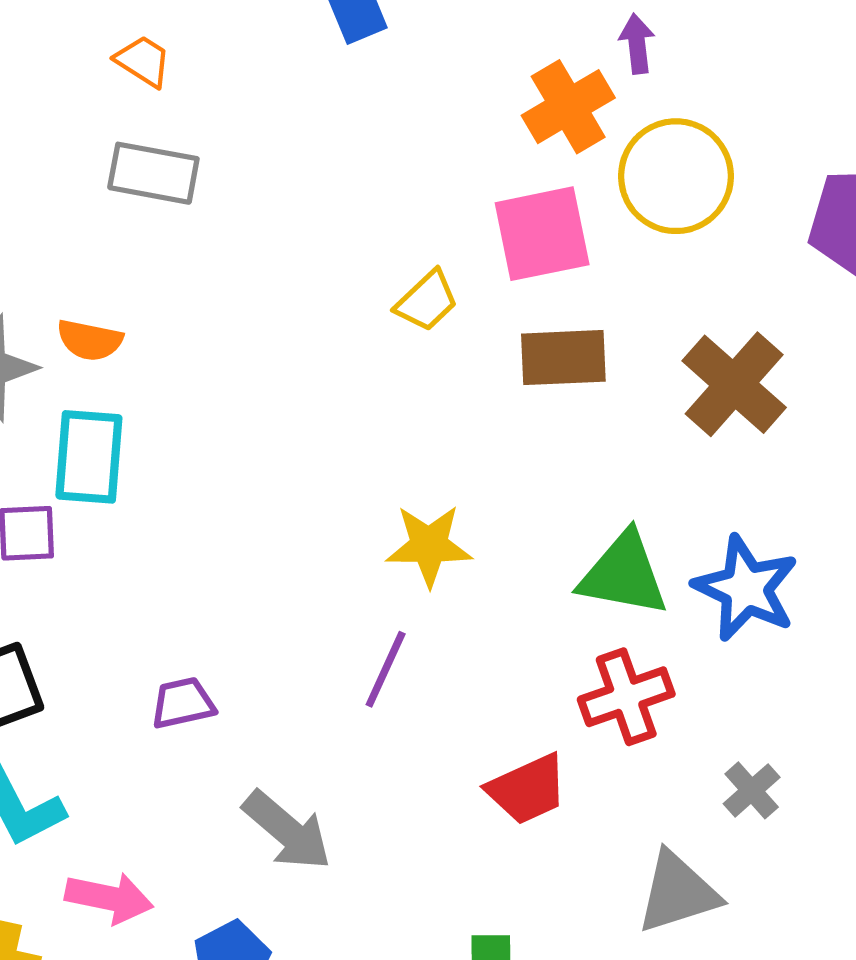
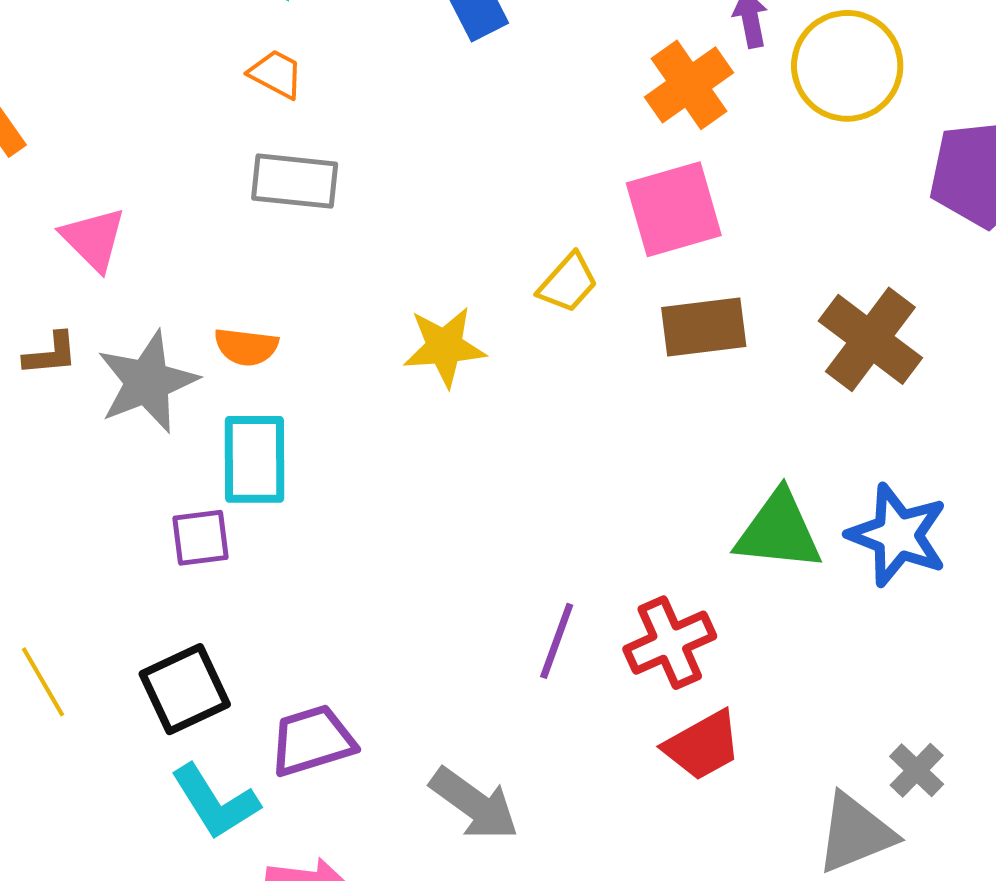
yellow circle: (676, 176) -> (847, 66), moved
yellow star: (429, 546) -> (444, 347), moved
red cross: (626, 697) -> (670, 643), moved
purple trapezoid: (183, 703) -> (312, 741), moved, size x1.4
gray cross: (752, 790) -> (917, 770), moved

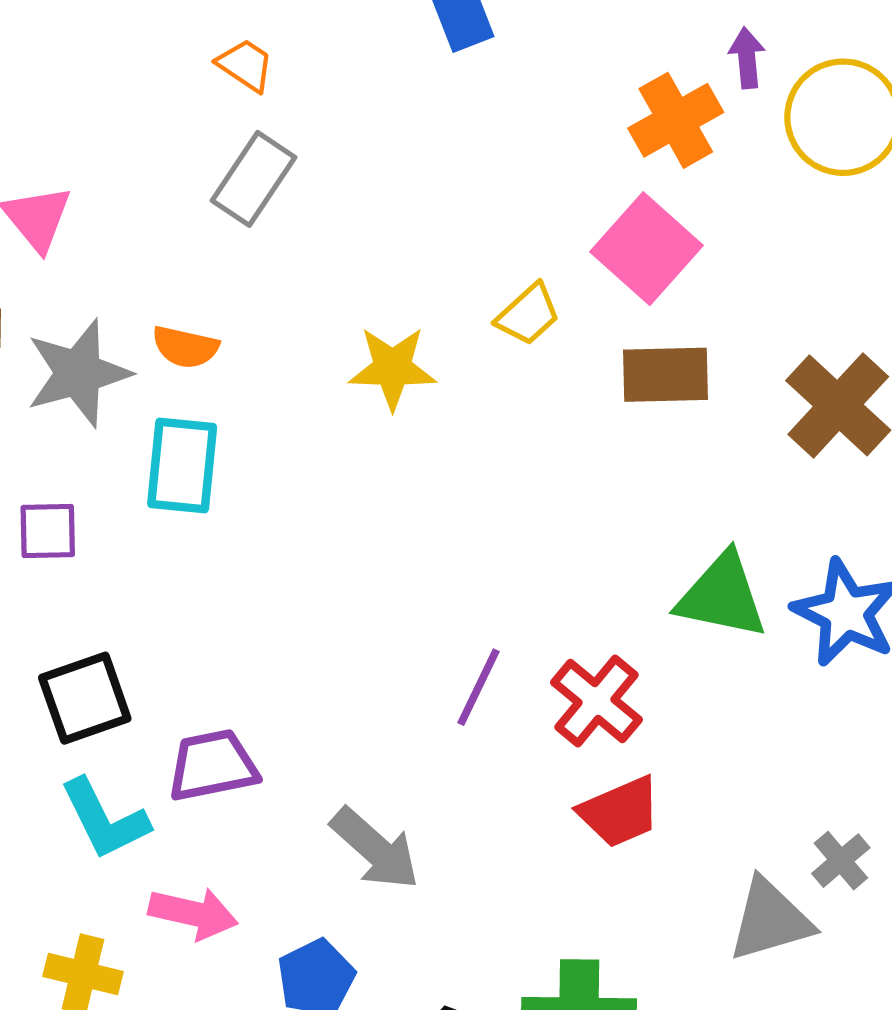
gray rectangle: (295, 181) -> (254, 179), turned -68
pink square: (674, 209) -> (647, 249), turned -38
purple square: (200, 538) -> (48, 531), moved
red cross: (670, 643) -> (596, 701), turned -32

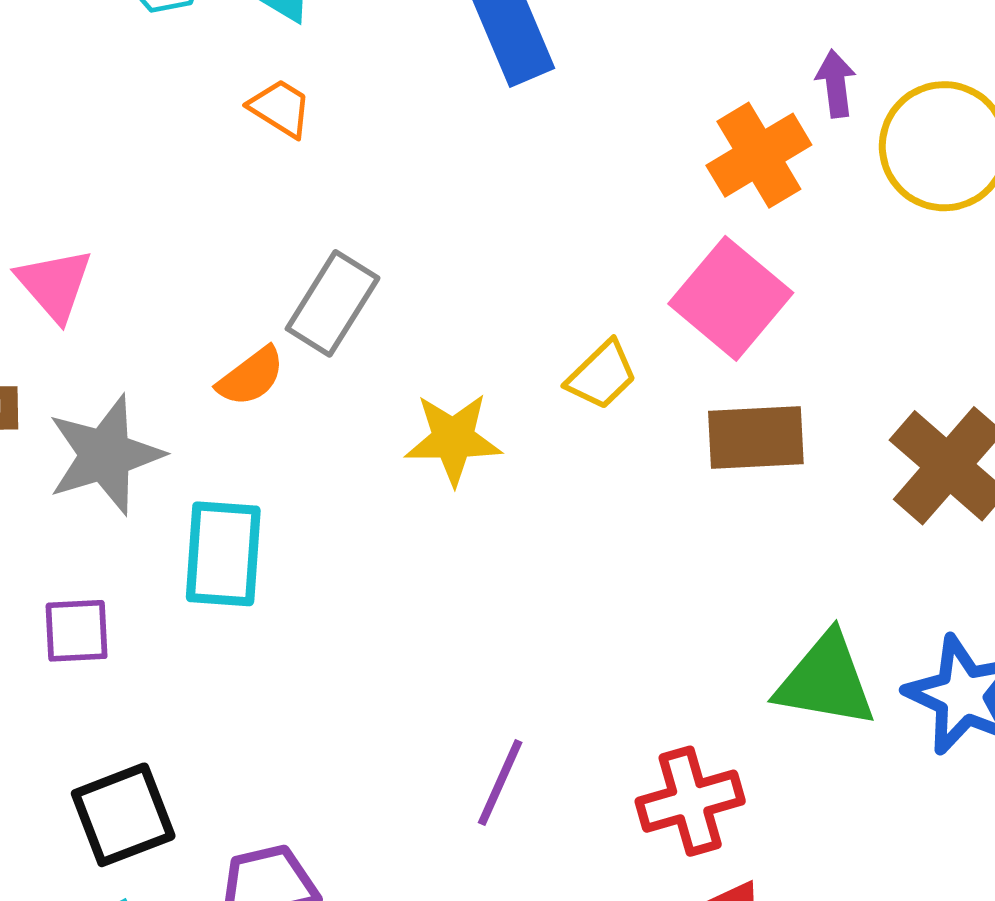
gray rectangle: (254, 179) -> (333, 303), moved
orange semicircle: (185, 347) -> (251, 377), moved, turned -48
purple line: (479, 687) -> (500, 783), moved
red cross: (596, 701) -> (690, 801), turned 36

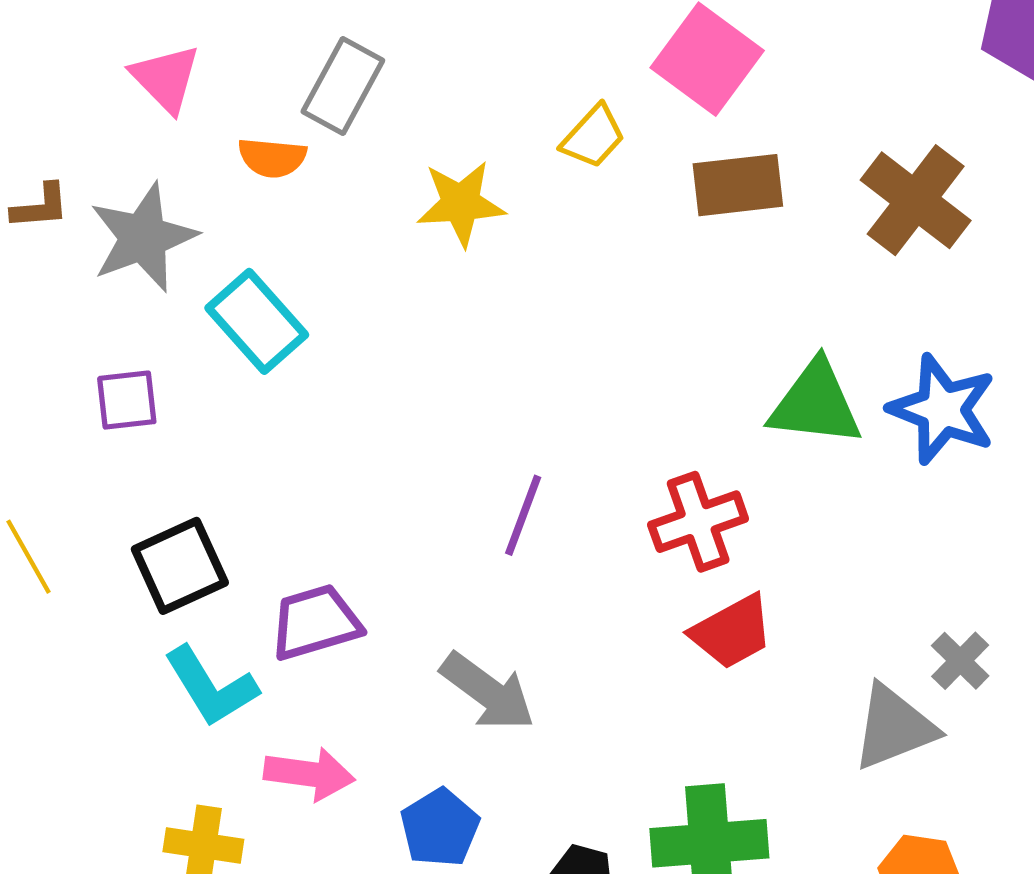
pink triangle: (55, 284) -> (166, 78), moved
orange semicircle: (251, 377) -> (272, 158), turned 46
cyan rectangle: (223, 554) -> (257, 321), turned -42

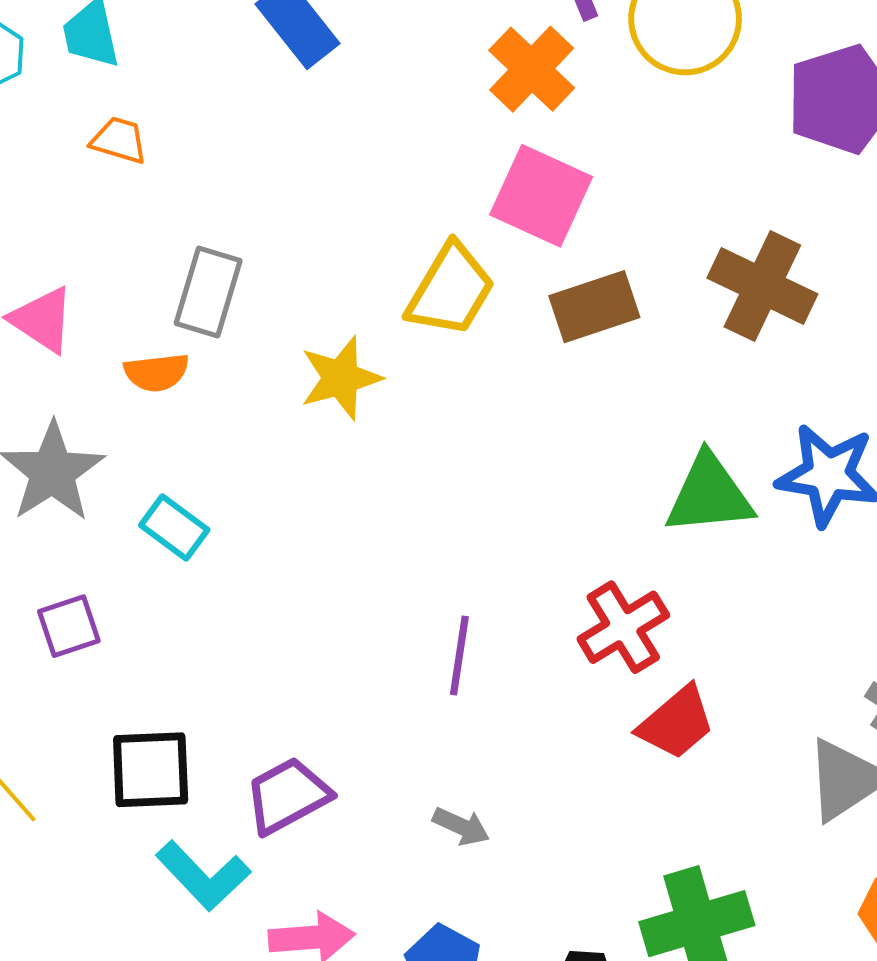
yellow trapezoid: (593, 137) -> (451, 290), size x1.5
cyan rectangle: (257, 321) -> (174, 528), size x0.7
black square: (180, 566) -> (151, 770), turned 34
gray arrow: (488, 692) -> (461, 826), size x0.6

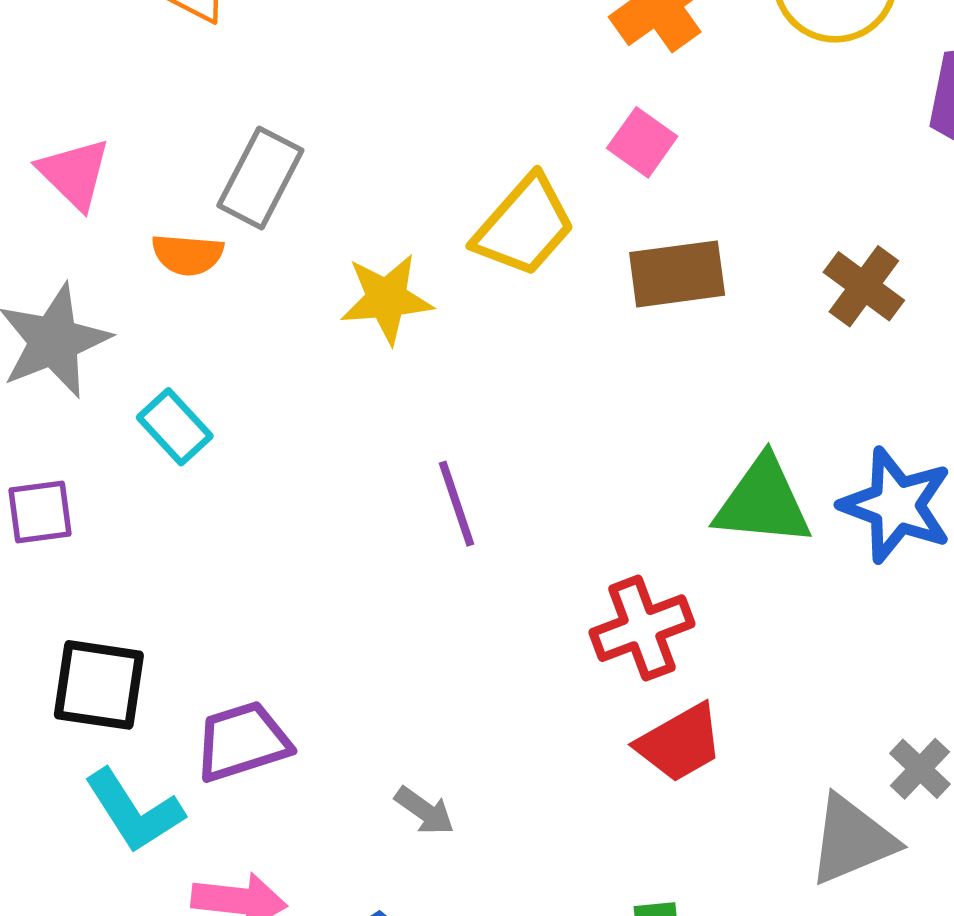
pink square: (541, 196) -> (642, 142), size x0.6
brown cross: (762, 286) -> (864, 286), size x0.7
purple line: (459, 655) -> (457, 504), moved, turned -38

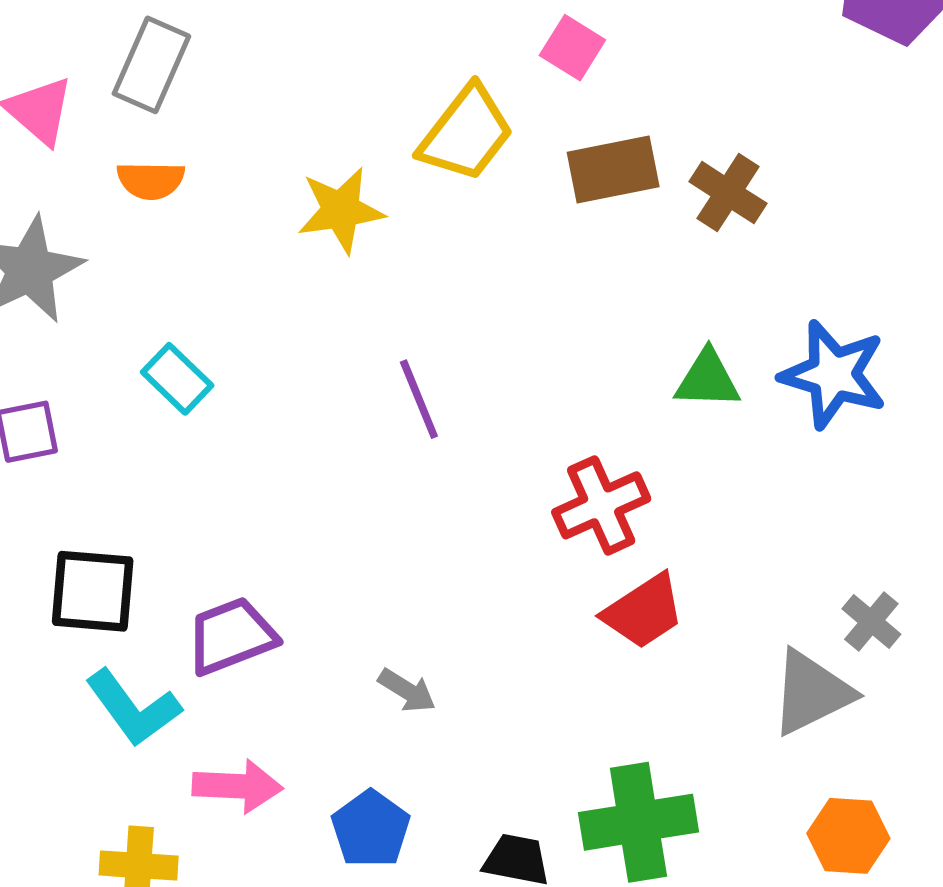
gray rectangle: (260, 178) -> (151, 65), moved
brown cross: (864, 286) -> (728, 193), moved
cyan rectangle: (175, 427) -> (177, 379), moved
green triangle: (763, 502) -> (708, 379), size x0.7

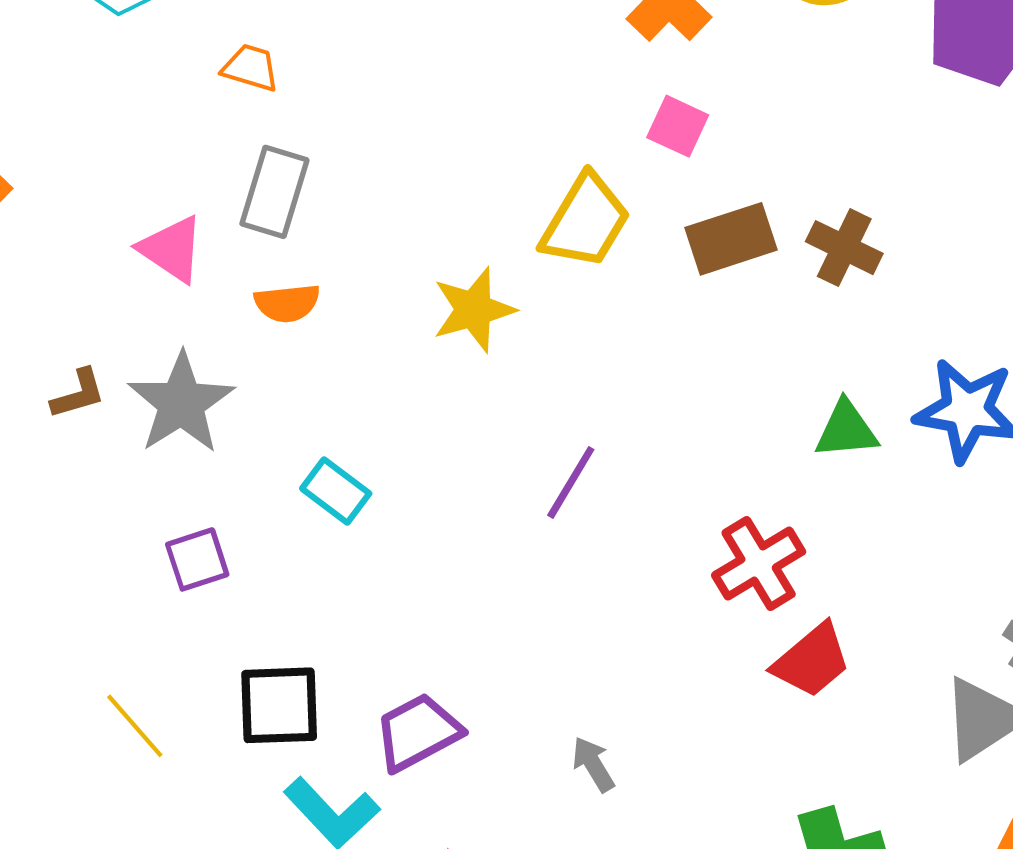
purple line: (419, 399) -> (571, 482), turned 60
gray arrow: (407, 691) -> (593, 764), turned -146

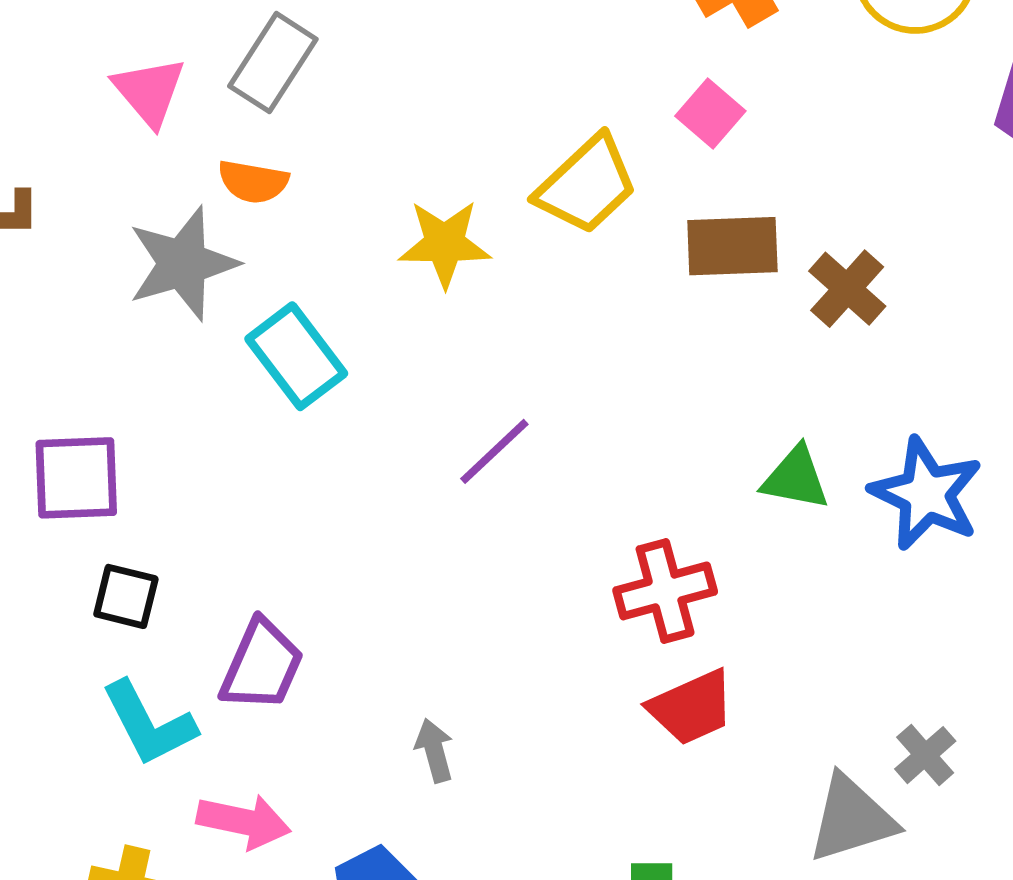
gray star: (181, 403) -> (183, 264), moved
cyan rectangle: (336, 491) -> (296, 356), moved, size x1.4
purple square: (197, 559) -> (76, 478), moved, size x1.4
black square: (279, 705) -> (126, 596), size x0.7
purple trapezoid: (418, 732) -> (262, 665), turned 126

